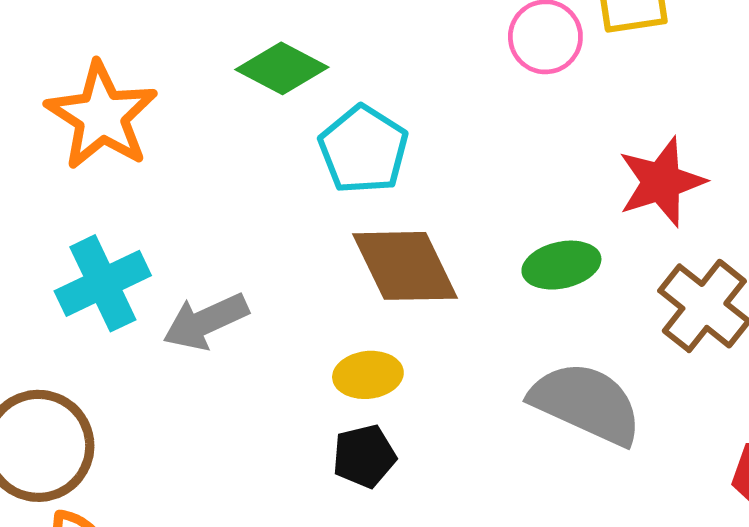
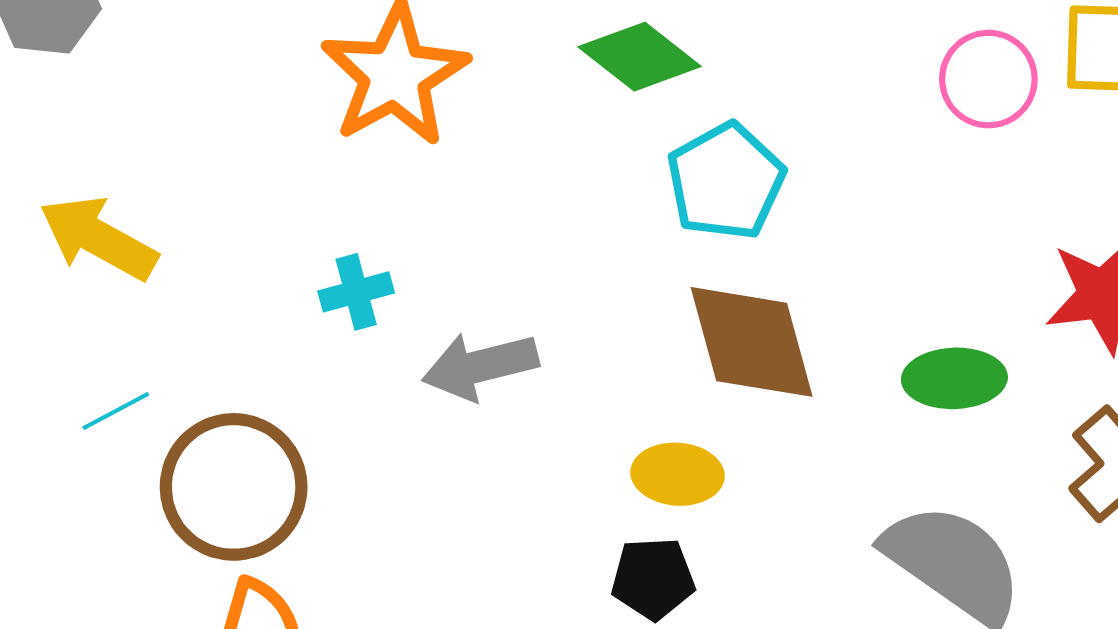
cyan cross: (103, 283) -> (356, 292), size x0.6

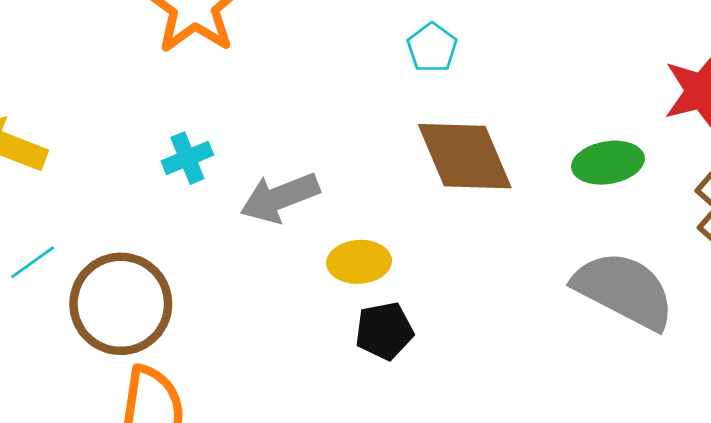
cyan pentagon: (726, 181) -> (432, 48), size x0.6
yellow ellipse: (678, 474) -> (359, 262), moved
black pentagon: (653, 579) -> (384, 331), moved

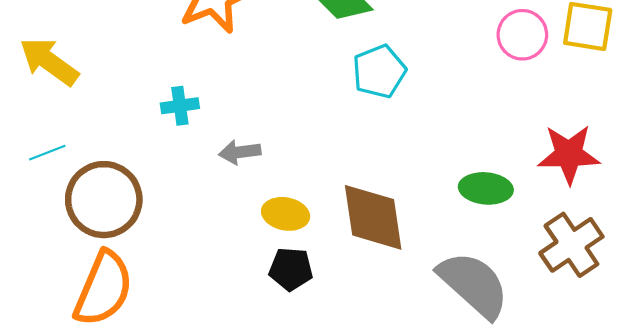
cyan pentagon: (432, 48) -> (379, 71), size x1.4
brown diamond: (465, 156) -> (373, 217), moved
gray arrow: (280, 198) -> (240, 152), size x0.7

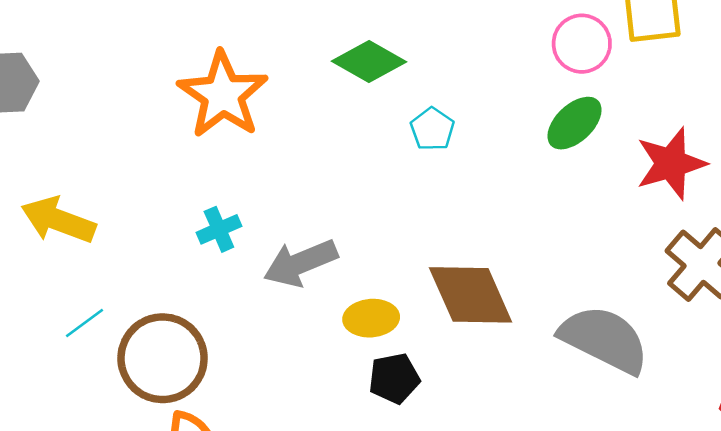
cyan pentagon: (379, 71) -> (432, 129), size x0.7
gray arrow: (240, 152) -> (301, 263), size x1.5
green ellipse: (486, 188) -> (575, 123), moved, turned -33

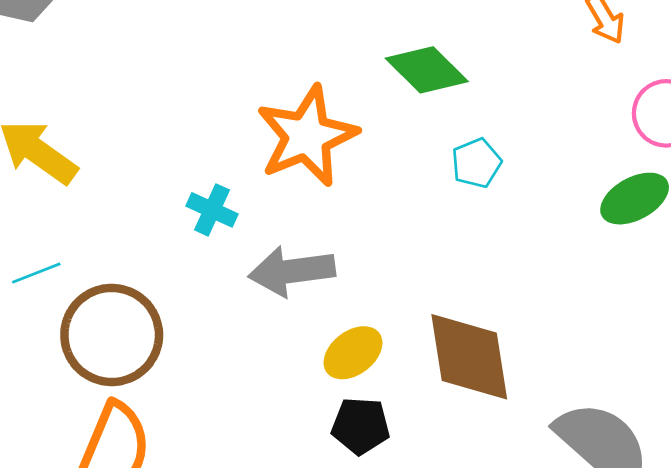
orange star: (223, 95) -> (307, 136), moved
cyan cross: (219, 229) -> (212, 210), turned 33
yellow ellipse: (371, 318) -> (353, 353), turned -48

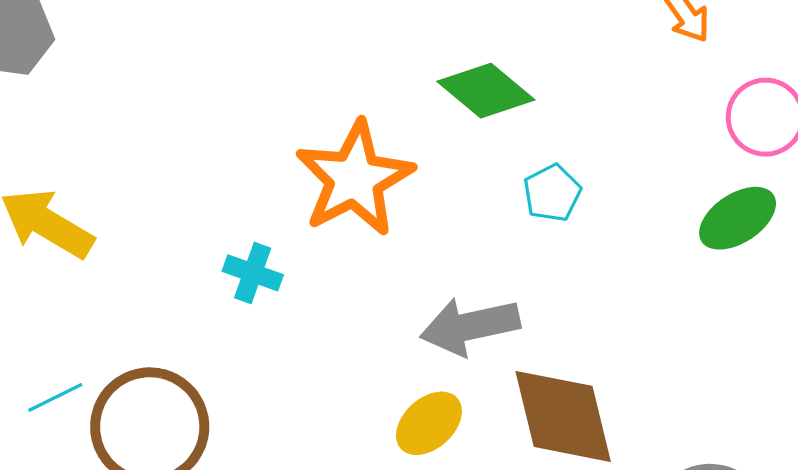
gray arrow: (292, 271) -> (470, 326), moved
cyan line: (36, 273) -> (55, 397), moved

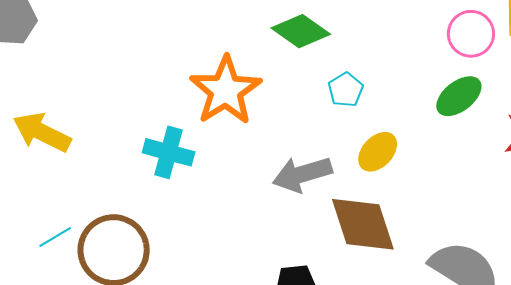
cyan cross: (253, 273) -> (169, 152), size x1.4
yellow ellipse: (429, 423) -> (378, 152), moved

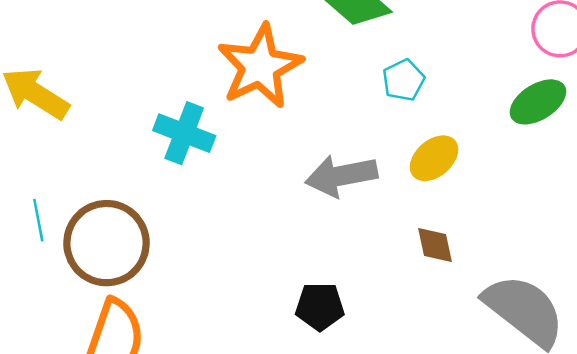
brown diamond: (363, 224) -> (435, 245), moved, size x0.5
cyan line: (55, 237) -> (38, 220), turned -76

